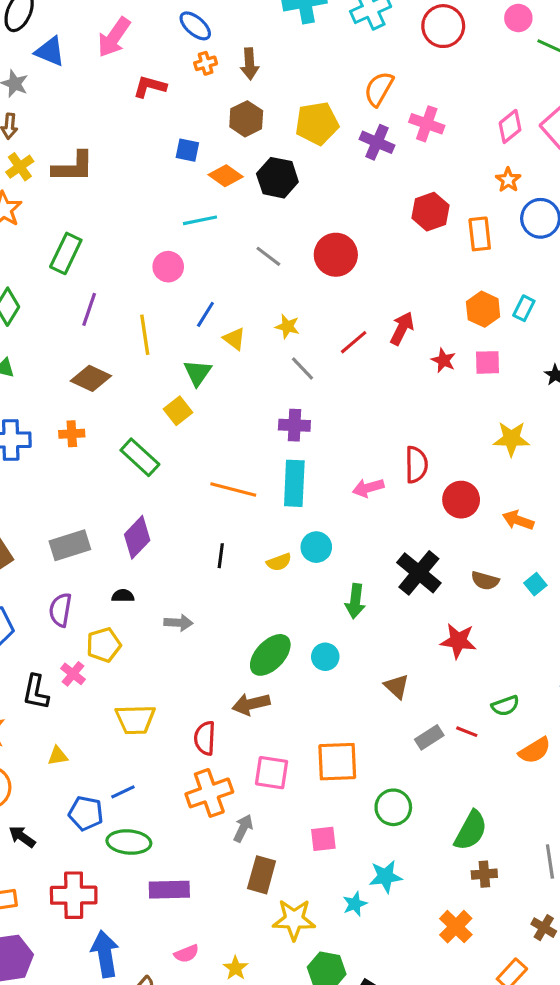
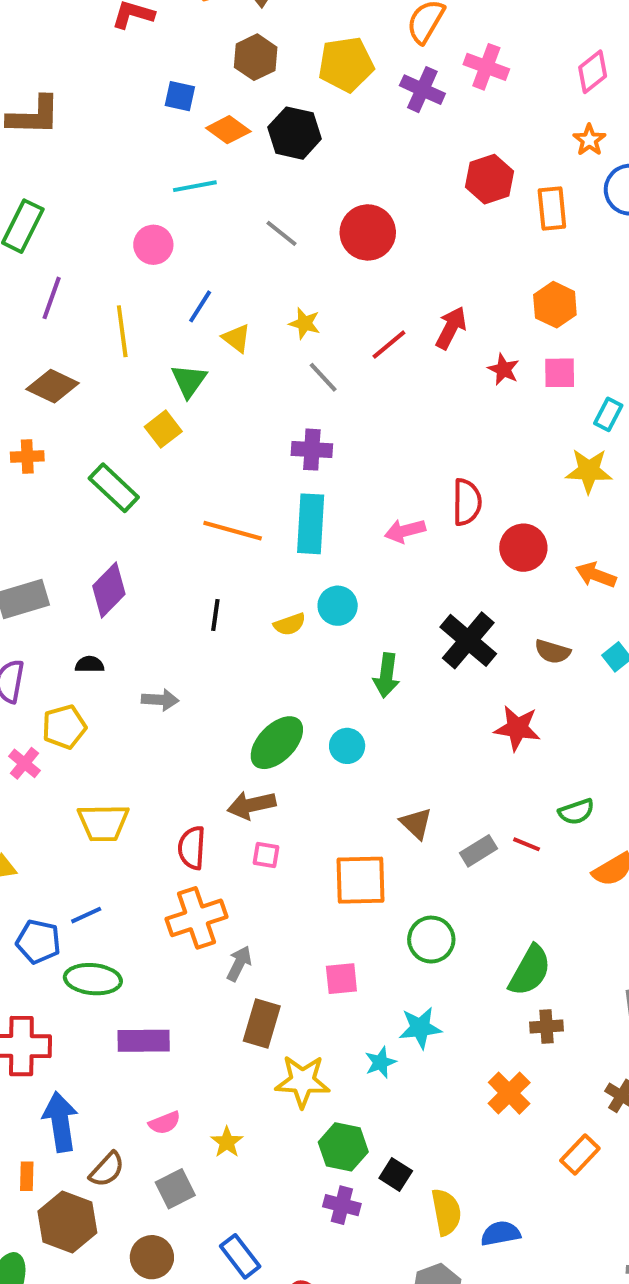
cyan rectangle: (524, 308) -> (608, 414), moved
brown triangle: (397, 686) -> (416, 823), moved
pink square: (272, 773) -> (266, 855), moved, size x0.6

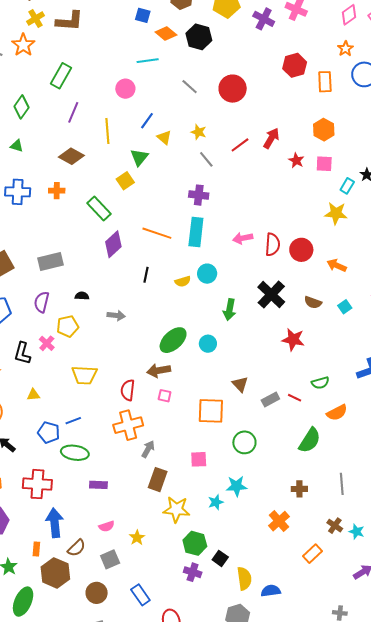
red semicircle: (467, 502) -> (272, 244), moved
purple diamond: (109, 590) -> (113, 244), moved
green semicircle: (530, 971) -> (310, 440), moved
purple rectangle: (144, 1041) -> (98, 485), size x0.7

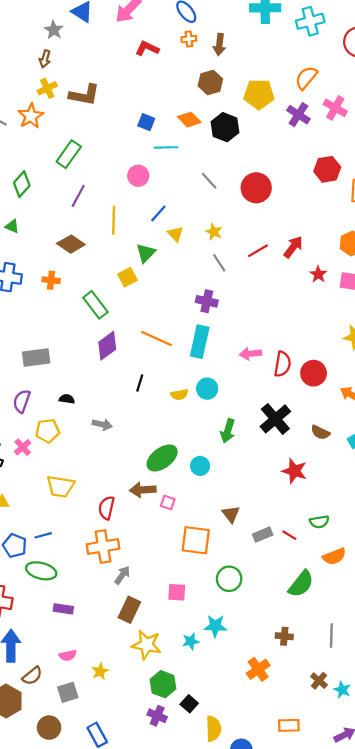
blue square: (143, 15) -> (146, 122), moved
pink square: (165, 396) -> (168, 502), moved
orange rectangle: (313, 554) -> (289, 725), moved, turned 36

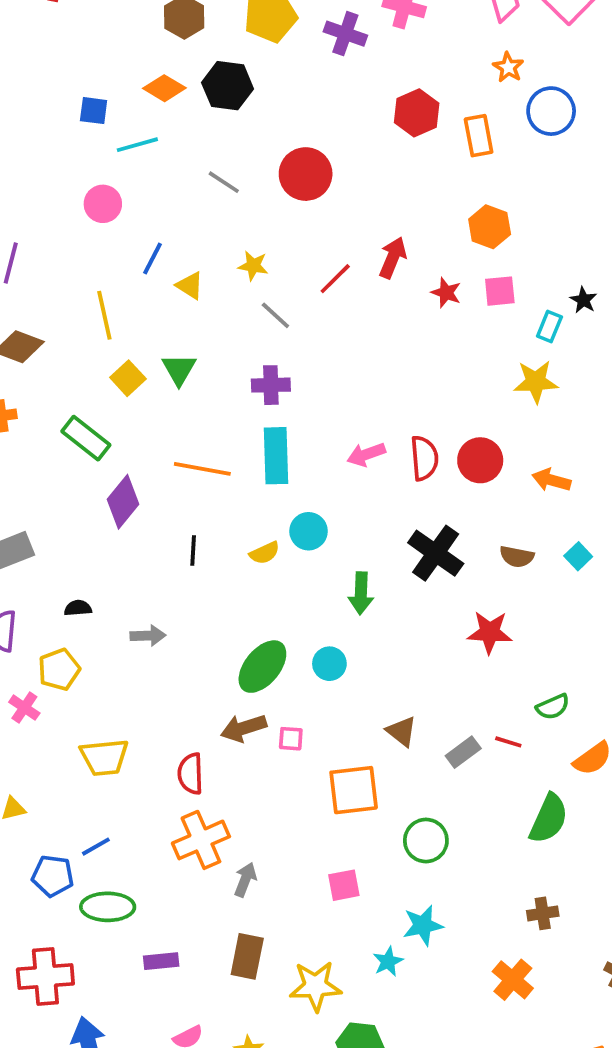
yellow line: (114, 220) -> (104, 315), moved
green triangle: (146, 253) -> (179, 369), moved
brown rectangle: (129, 610) -> (247, 956), moved

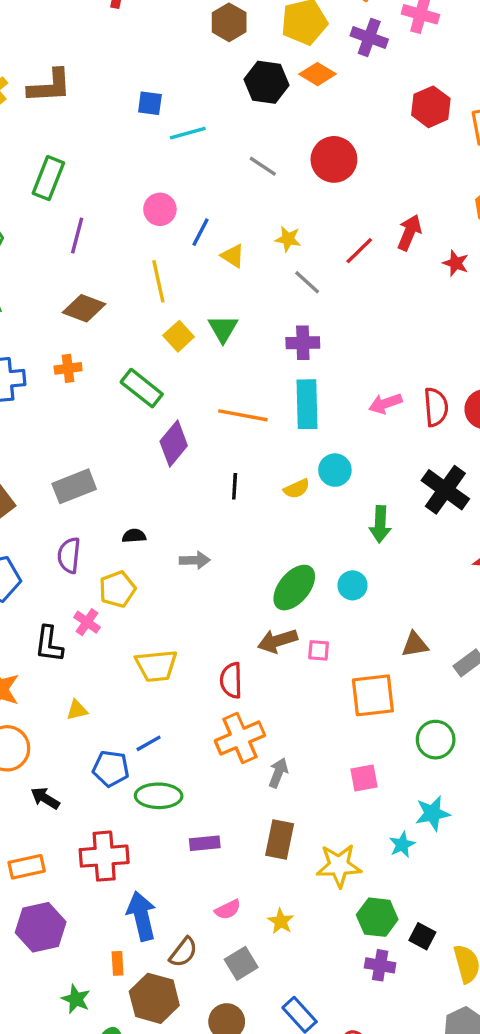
orange diamond: (164, 88) -> (318, 74), moved
pink circle: (103, 204) -> (160, 209), moved
brown triangle: (402, 731) -> (415, 645), turned -48

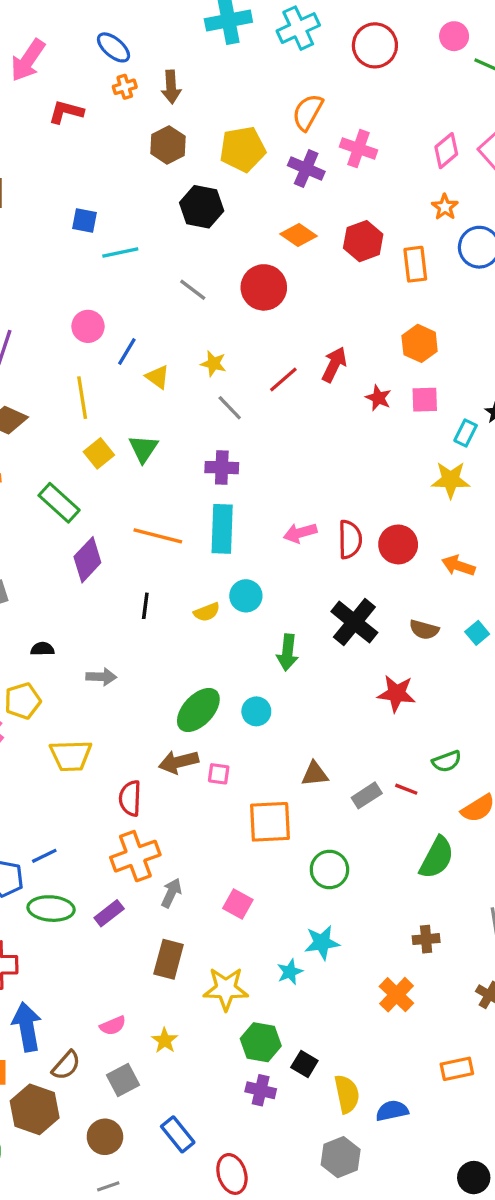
orange diamond: (318, 74) -> (298, 235), moved
yellow trapezoid: (156, 666) -> (71, 756), moved
pink square: (364, 778) -> (238, 904), moved, turned 36
purple rectangle: (205, 843) -> (109, 913), moved, turned -36

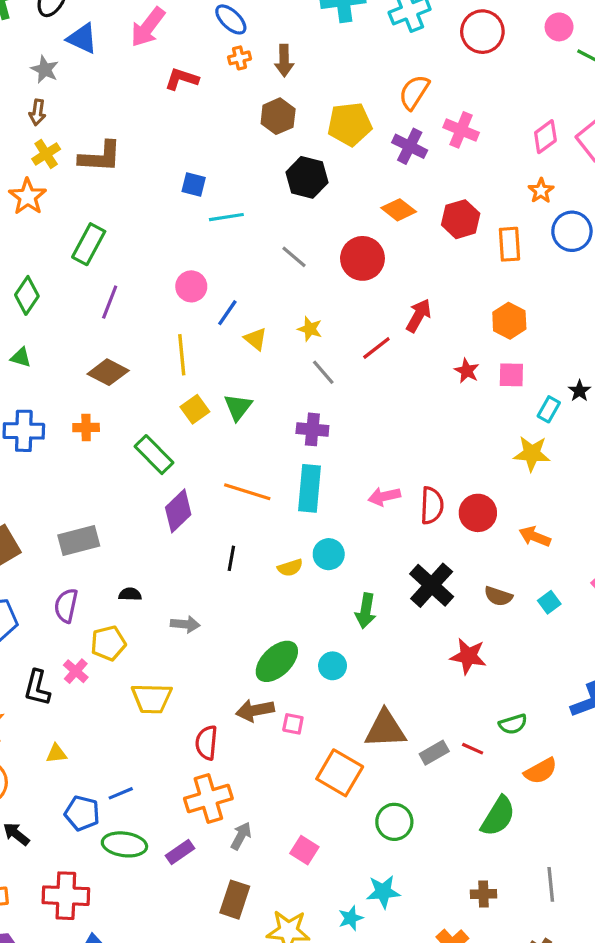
red arrow: (334, 365) -> (419, 315), moved
brown triangle: (315, 774) -> (385, 729), size x1.6
orange square: (270, 822) -> (340, 773), turned 30

